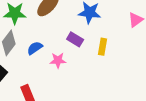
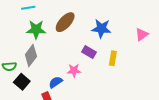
blue semicircle: (35, 48) -> (56, 82), moved

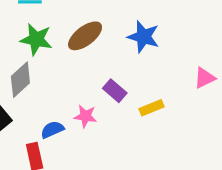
blue star: (101, 28) -> (144, 37), moved
yellow rectangle: (113, 58) -> (151, 108), turned 48

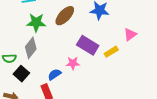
pink triangle: (205, 78) -> (130, 34), moved
purple rectangle: (115, 91) -> (88, 45), size x1.5

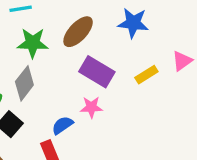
purple rectangle: (88, 45) -> (97, 72), moved
yellow rectangle: (111, 52) -> (146, 75), moved

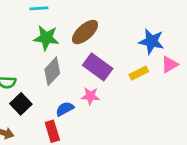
blue star: (133, 23) -> (151, 41), moved
gray diamond: (24, 83) -> (52, 71), moved

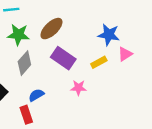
pink star: (90, 96) -> (79, 88), moved

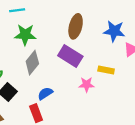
brown ellipse: (51, 29) -> (76, 26), moved, turned -30
yellow rectangle: (99, 62) -> (106, 70), moved, turned 42

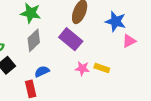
yellow rectangle: (106, 70) -> (102, 68), moved

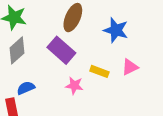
pink triangle: (129, 41) -> (130, 67), moved
yellow rectangle: (102, 68) -> (99, 71), moved

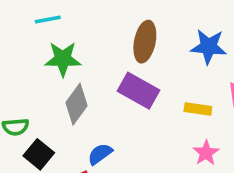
pink star: (74, 86) -> (206, 153), moved, turned -30

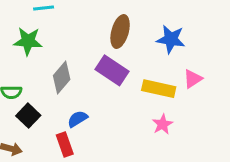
green star: (63, 59) -> (28, 41), moved
yellow rectangle: (198, 109) -> (159, 89), size x1.5

